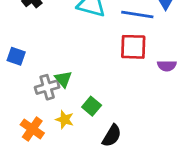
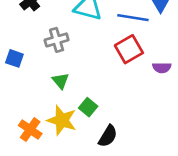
red square: (133, 47) -> (129, 49), turned -32
gray cross: (47, 87) -> (57, 40), moved
yellow star: (65, 120) -> (62, 120), size x1.6

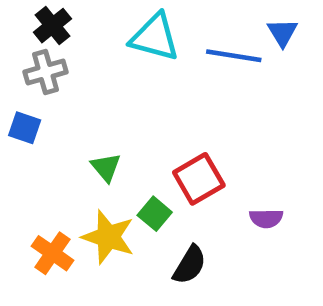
gray cross: (57, 40) -> (46, 72), moved
red square: (129, 49) -> (199, 179), moved
purple semicircle: (162, 68) -> (266, 218), moved

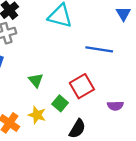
blue line: (234, 56) -> (99, 49), moved
yellow star: (108, 237) -> (37, 115), size x0.7

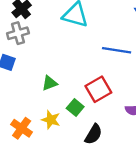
green triangle: (36, 80) -> (50, 83), turned 49

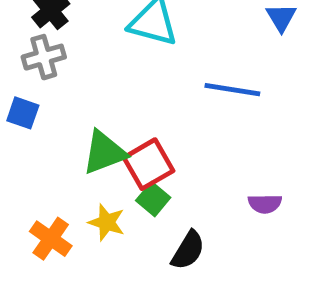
green triangle: (50, 83) -> (104, 152), size x1.5
red square: (98, 89) -> (149, 164), moved

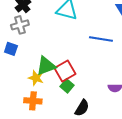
yellow star: (107, 222) -> (36, 78), moved
orange cross: (51, 239) -> (33, 101), moved, turned -30

